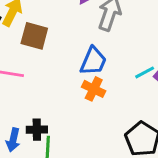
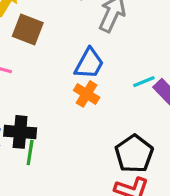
black cross: (37, 130) -> (20, 132), size x1.4

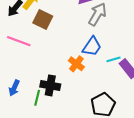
blue trapezoid: (89, 63) -> (92, 47), moved
black cross: (20, 132) -> (50, 85), moved

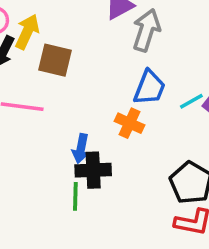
blue arrow: (14, 88) -> (81, 148), moved

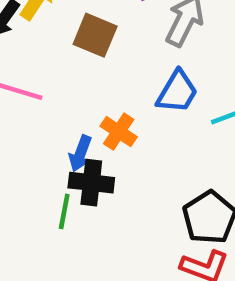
brown square: (55, 60) -> (95, 35), moved
orange cross: (130, 123) -> (119, 132), moved

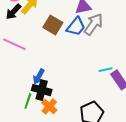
blue trapezoid: (177, 92) -> (76, 27), moved
orange cross: (119, 132) -> (49, 106), moved

